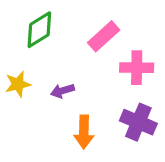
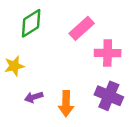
purple arrow: (62, 91) -> (34, 97), moved

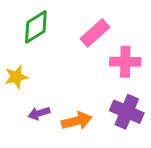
orange arrow: (66, 104) -> (77, 121), turned -105

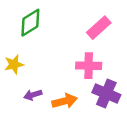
pink rectangle: (95, 33) -> (99, 28), moved
pink cross: (125, 62) -> (89, 66), moved

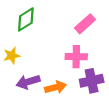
purple cross: (106, 94) -> (92, 81), turned -35
purple arrow: (33, 95) -> (28, 82), size x1.5

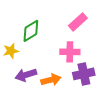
green diamond: (26, 19) -> (31, 31), moved

